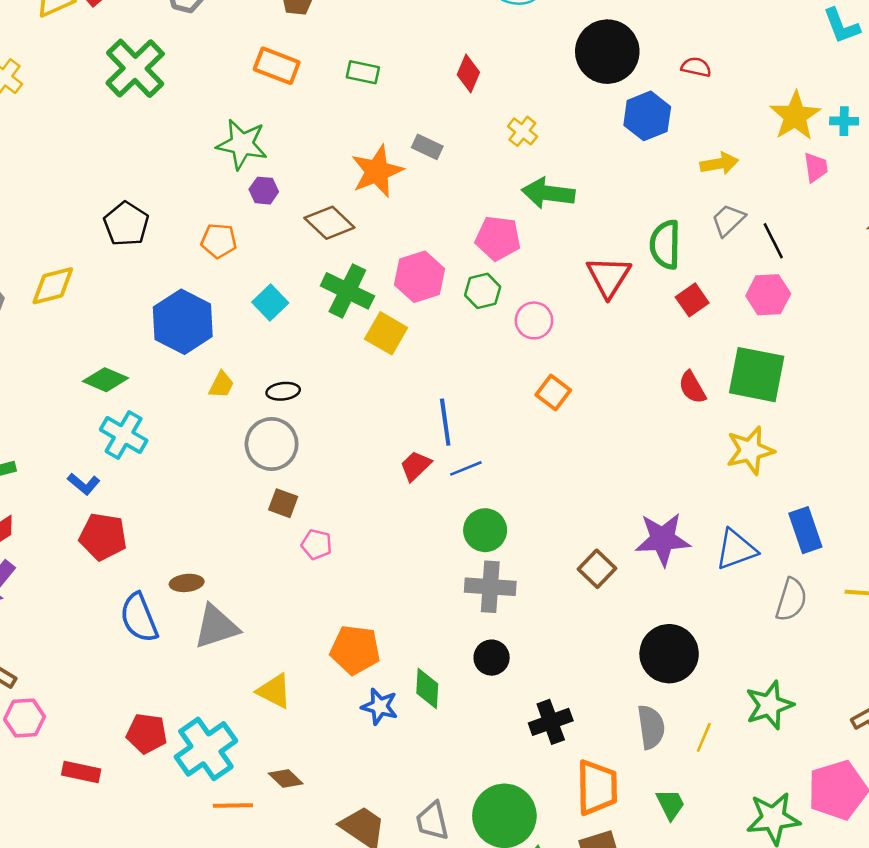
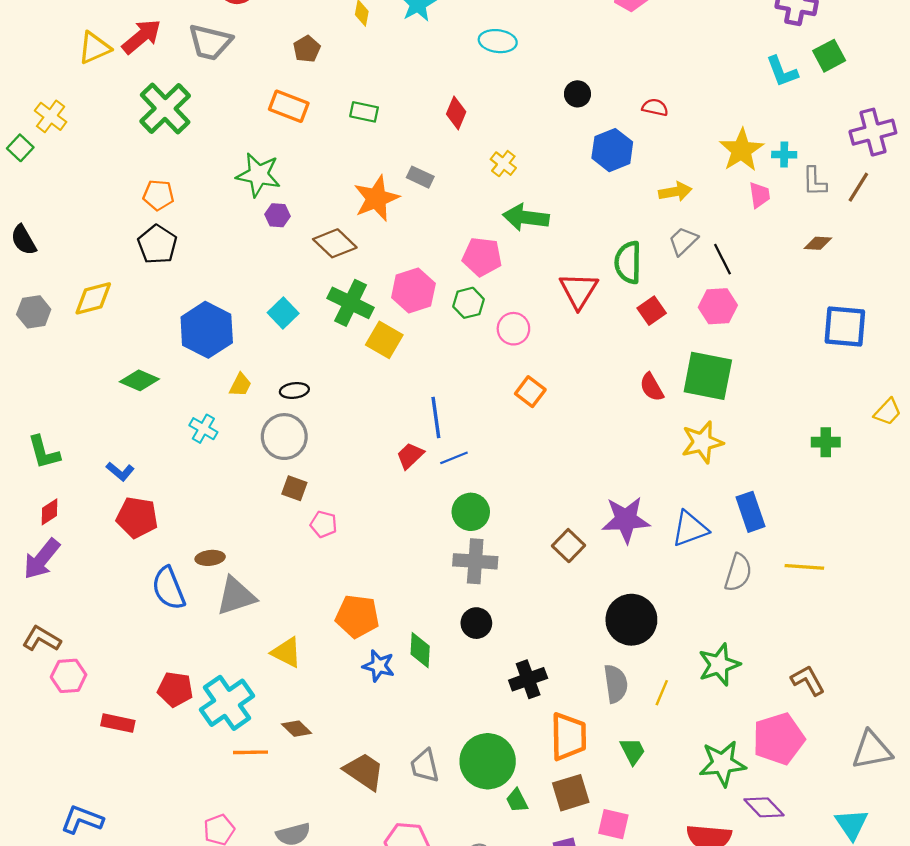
black circle: (607, 52) -> (577, 94), size x0.5
orange pentagon: (219, 241) -> (158, 195), moved
cyan cross: (124, 435) -> (203, 429), moved, size x0.7

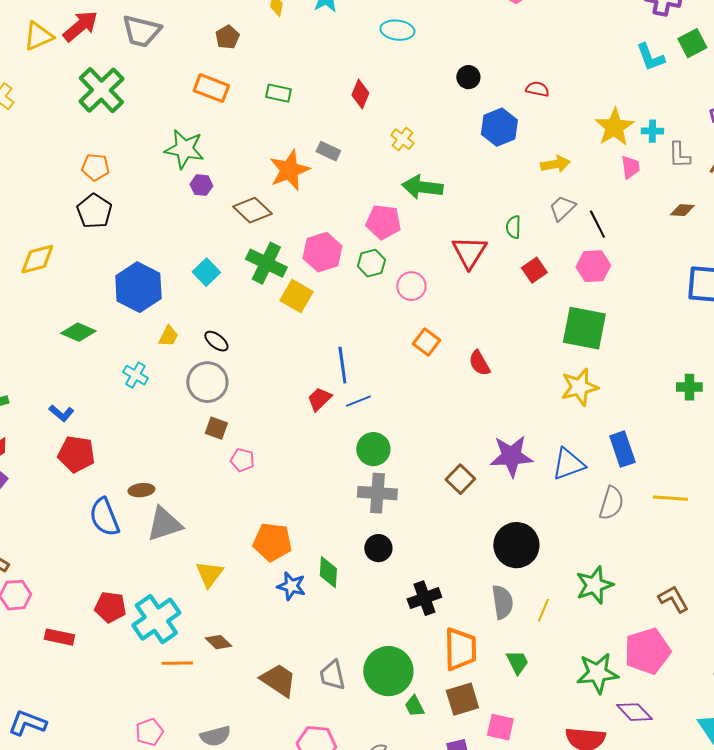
green semicircle: (628, 262) -> (513, 227), size x0.6
red semicircle: (652, 387) -> (479, 363), moved
black ellipse: (294, 390) -> (216, 341), turned 45
yellow triangle: (286, 652) -> (209, 574), turned 40

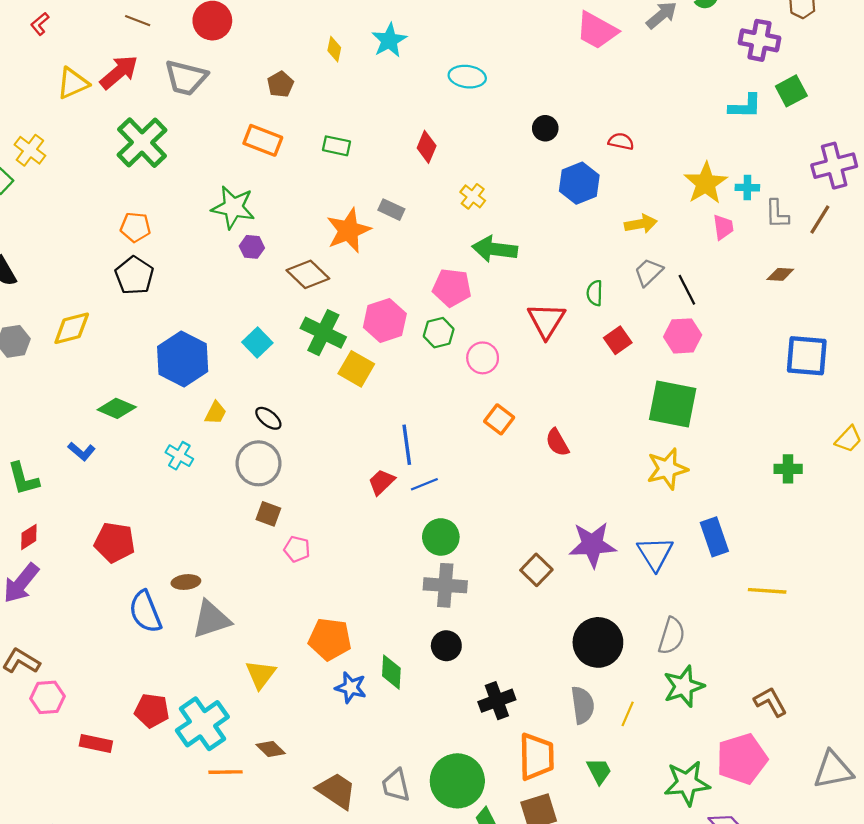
cyan L-shape: (650, 57) -> (745, 106), turned -68
blue L-shape: (61, 413) -> (82, 451), moved
blue triangle: (568, 464) -> (655, 553), turned -42
gray semicircle: (611, 503) -> (672, 636), moved

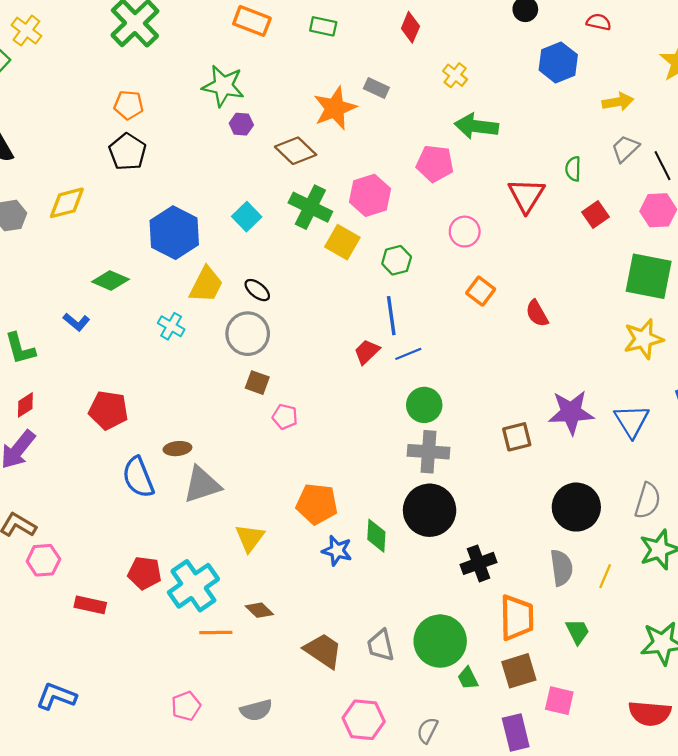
green hexagon: (439, 333) -> (397, 260), moved
yellow trapezoid: (216, 413) -> (206, 285), size x1.6
brown square: (536, 570) -> (517, 437), turned 32
black circle: (446, 646) -> (430, 510), size x1.8

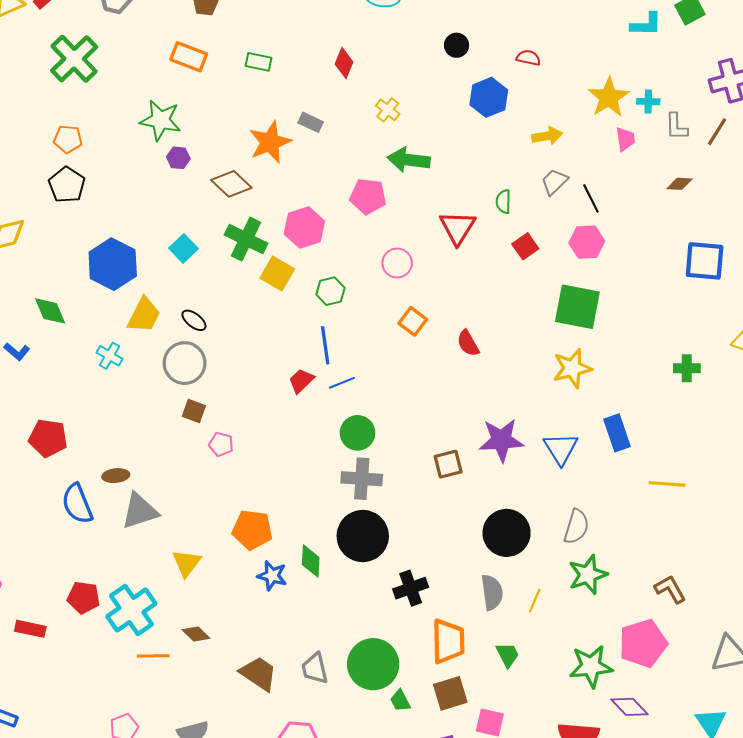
green diamond: (110, 280) -> (50, 311), turned 44

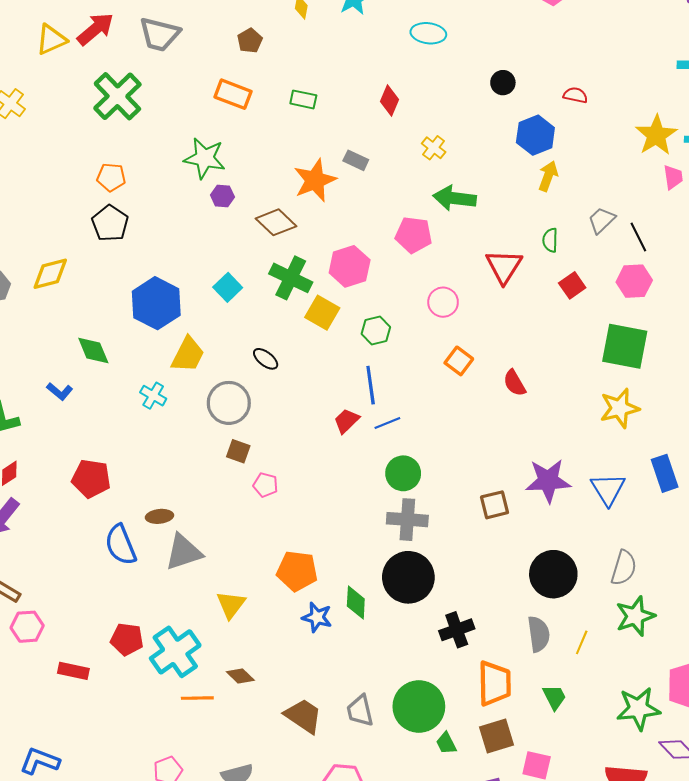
yellow arrow: (547, 136) -> (548, 176), moved, turned -60
black ellipse: (194, 320) -> (266, 359), moved

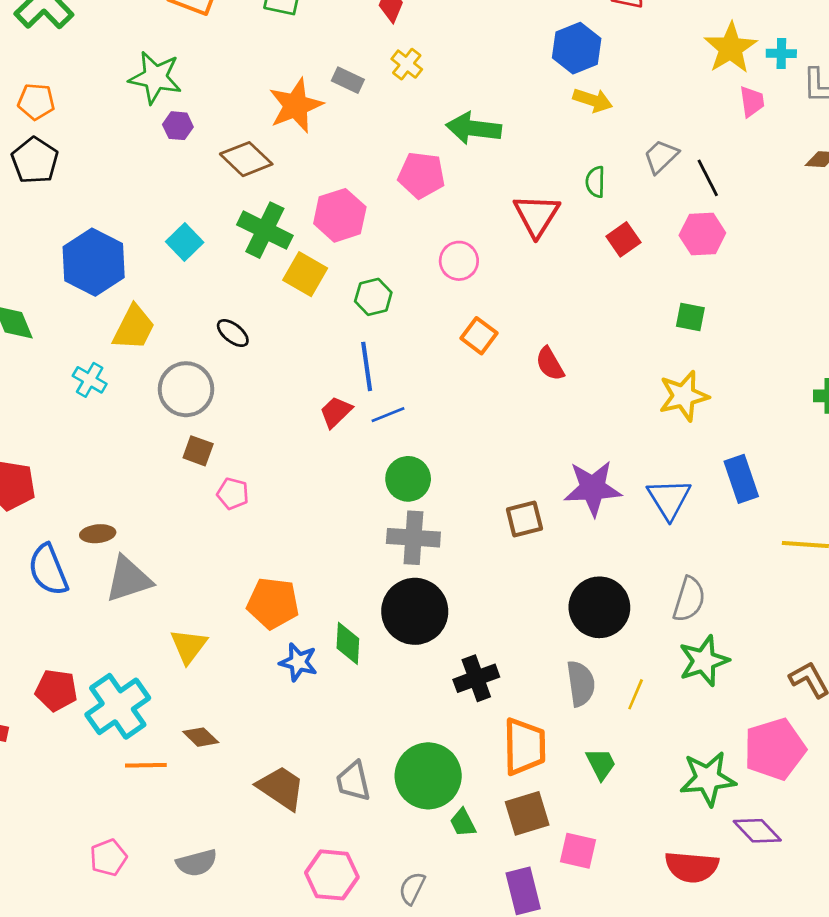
yellow cross: (434, 148) -> (407, 64), moved
yellow arrow: (548, 176) -> (593, 100), turned 88
green square: (625, 346) -> (690, 317), size x0.5

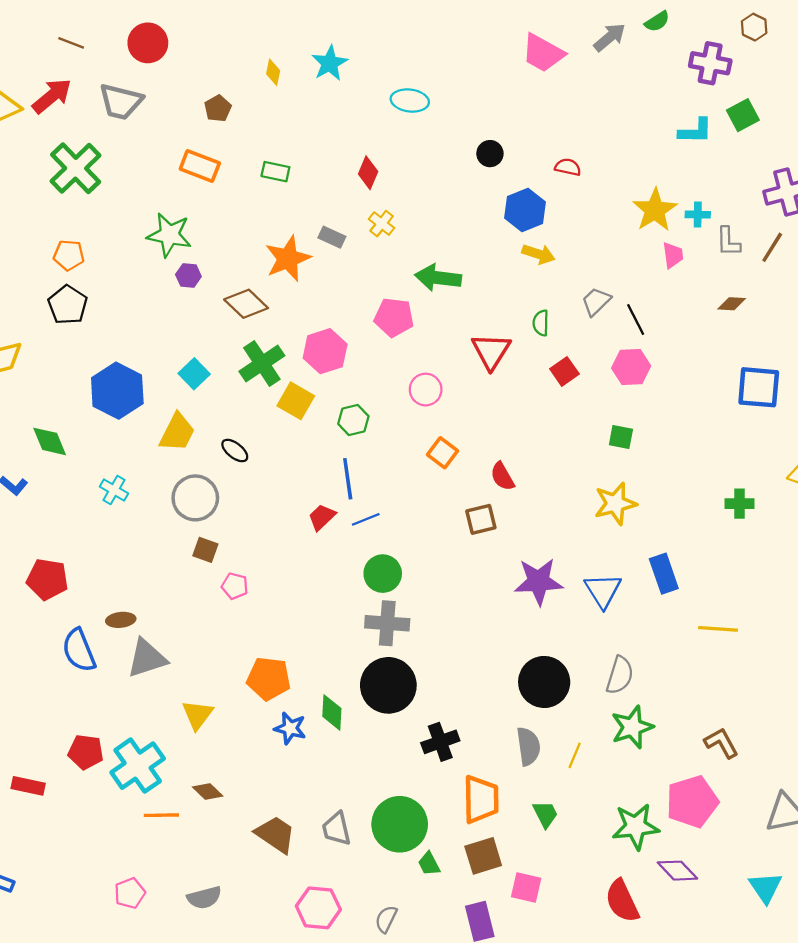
green cross: (265, 230) -> (262, 364), turned 30
yellow trapezoid: (134, 328) -> (177, 432), moved
brown square: (524, 519) -> (481, 519), moved
red semicircle: (692, 867) -> (622, 901), turned 60

